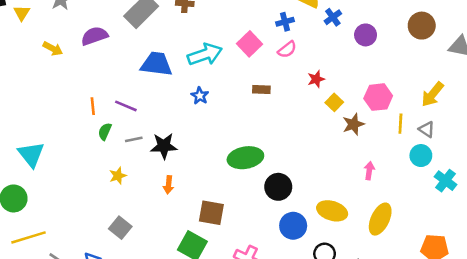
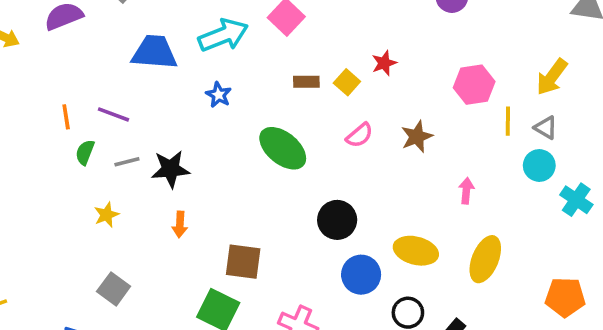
pink semicircle: (287, 50) -> (360, 135), moved
yellow square: (334, 102) -> (347, 82), moved
brown star: (353, 124) -> (417, 137), moved
green ellipse: (245, 158) -> (283, 148), moved, turned 52

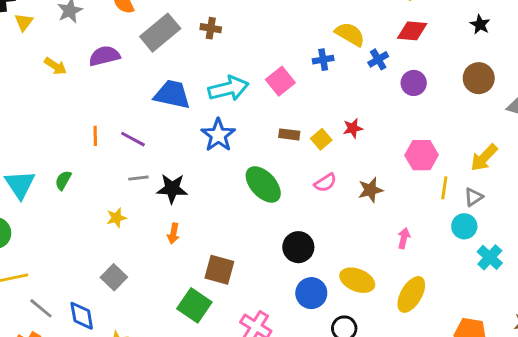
blue star: (219, 95) -> (218, 135), size x1.6
gray triangle: (546, 128) -> (474, 197), turned 48
green semicircle: (85, 152) -> (63, 180), moved

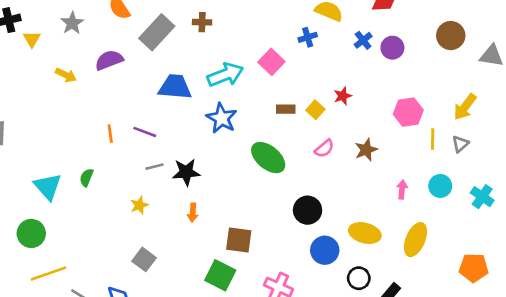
blue cross: (378, 59) -> (363, 40), moved
cyan circle: (464, 226) -> (440, 186), moved

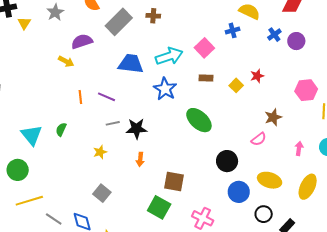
yellow arrow: (66, 75) -> (66, 61), moved
brown rectangle: (286, 109) -> (206, 78), moved
pink semicircle: (324, 148) -> (259, 139), moved

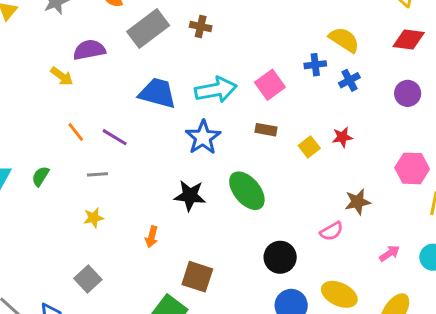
blue cross: (274, 35) -> (349, 80), moved
orange line: (80, 97) -> (76, 132), turned -40
gray line: (113, 123) -> (97, 174), moved
black star: (137, 129) -> (190, 196), moved
pink arrow: (299, 148) -> (390, 253), turned 40

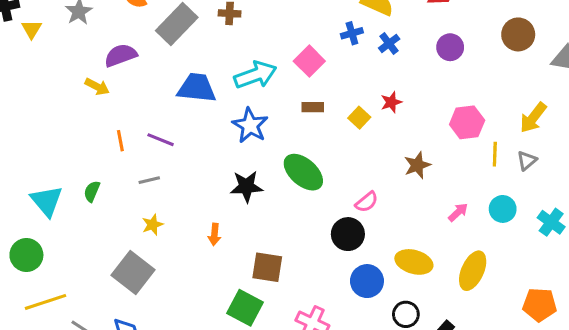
orange line: (76, 132) -> (120, 141), turned 36
pink semicircle: (332, 231) -> (367, 202), moved
gray square: (88, 279) -> (133, 272), moved, size x1.5

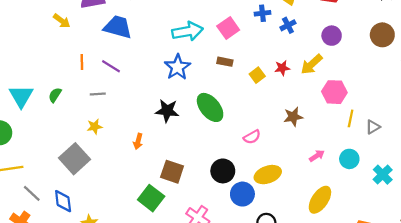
yellow arrow: (97, 87) -> (62, 21), moved
blue trapezoid: (197, 88) -> (118, 27), moved
yellow arrow: (533, 118) -> (312, 64), moved
black circle: (348, 234) -> (223, 171), moved
yellow ellipse: (414, 262) -> (268, 175), moved, turned -45

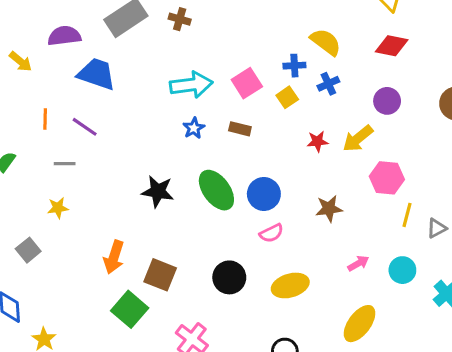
blue star: (177, 67) -> (194, 128), moved, size x0.6
yellow square: (257, 75) -> (287, 97), moved
orange arrow: (138, 141) -> (114, 257), moved, size x1.5
gray square: (74, 159) -> (28, 250), size x0.6
blue circle: (242, 194) -> (264, 194), moved

